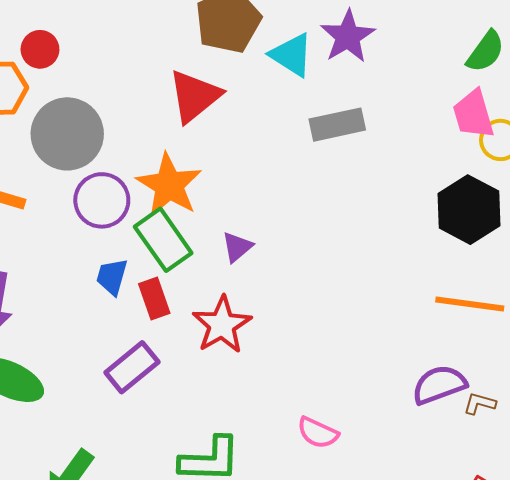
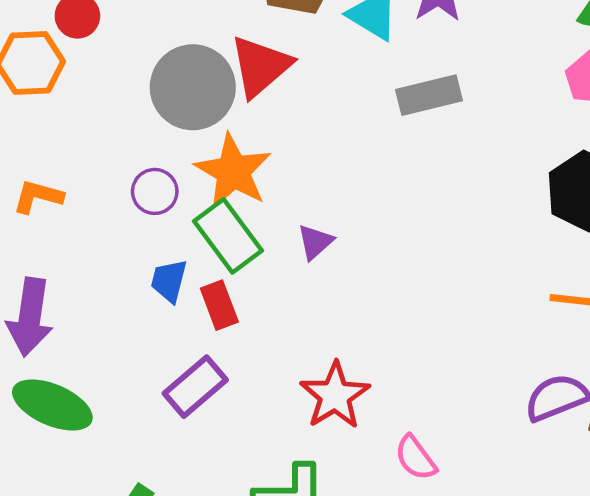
gray circle: (67, 134) -> (193, 87), moved
purple circle: (102, 200) -> (155, 191), size x0.7
red star: (222, 325) -> (335, 396), moved
pink semicircle: (318, 433) -> (416, 458), turned 30

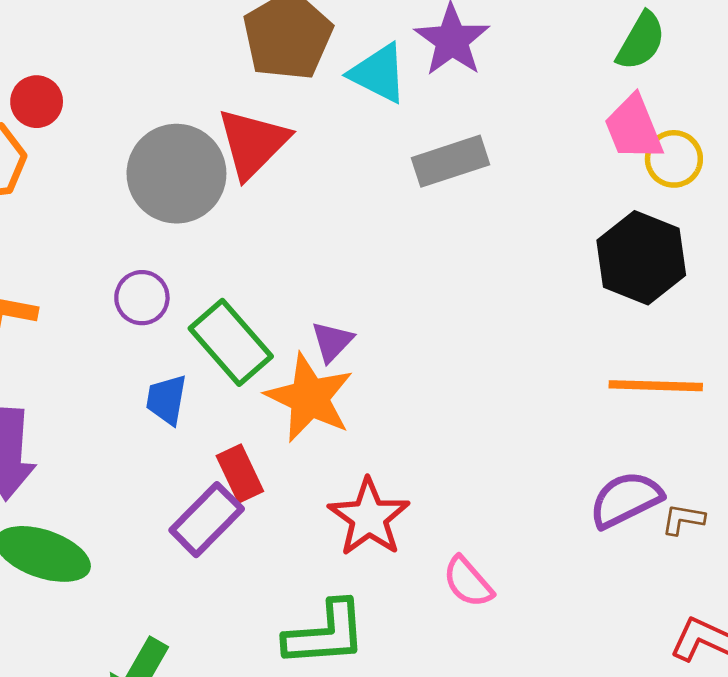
orange star: (233, 171) -> (309, 398), moved
red rectangle: (219, 305) -> (240, 474), moved

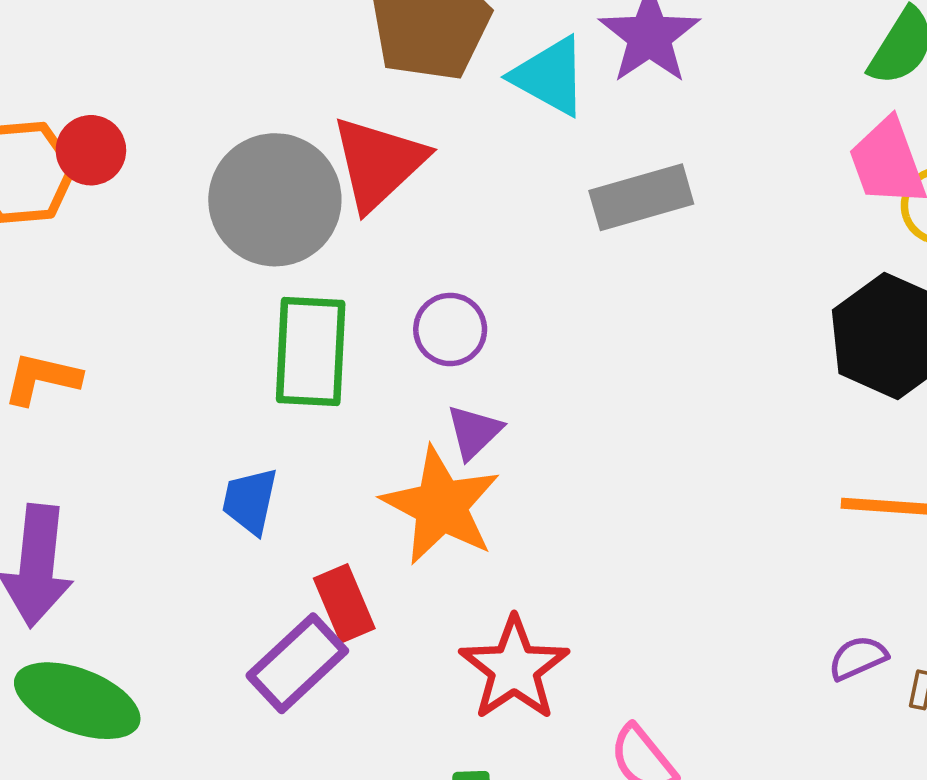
red circle: (37, 102) -> (91, 150), moved
purple circle: (142, 298) -> (450, 329), moved
green rectangle: (231, 342) -> (311, 352), moved, turned 42
purple semicircle: (626, 500) -> (858, 658), size x0.6

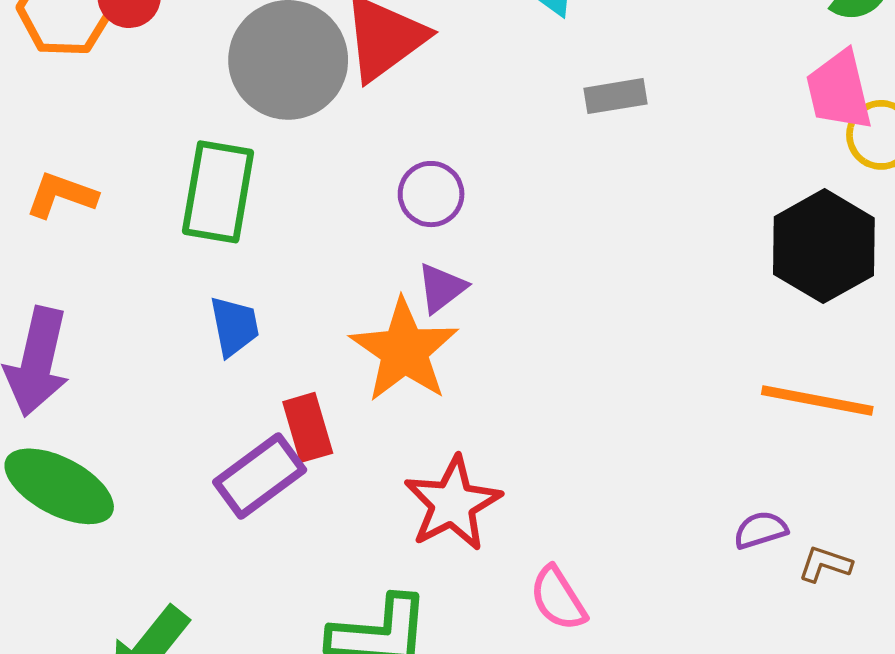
gray rectangle: (641, 197) -> (616, 96), size x0.7
green rectangle: (311, 352) -> (218, 192), moved
blue trapezoid: (250, 501) -> (234, 326), turned 150

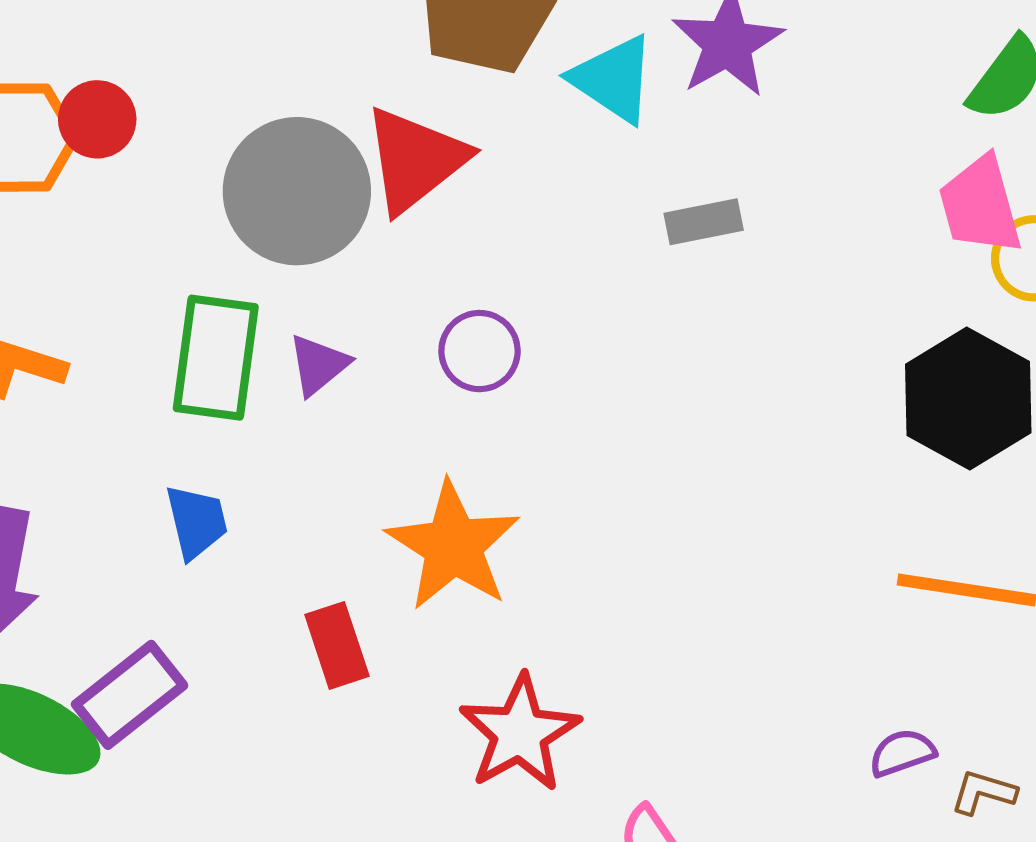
purple triangle: (442, 288) -> (318, 365), moved
blue trapezoid: (234, 326) -> (196, 522), moved
purple rectangle: (260, 476) -> (130, 695), moved

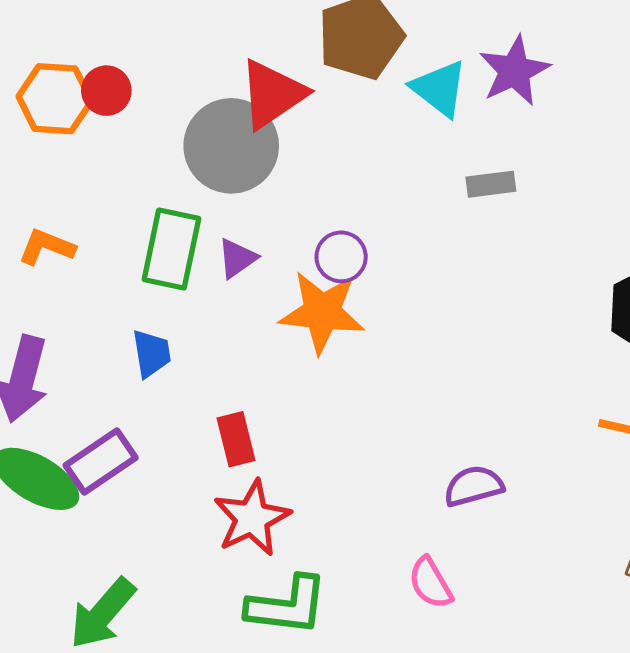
red triangle: (415, 160) -> (272, 94), moved
orange star: (453, 546) -> (322, 312), moved, turned -30
red star: (520, 733) -> (252, 518), moved
purple semicircle: (902, 753) -> (474, 486), moved, size x1.4

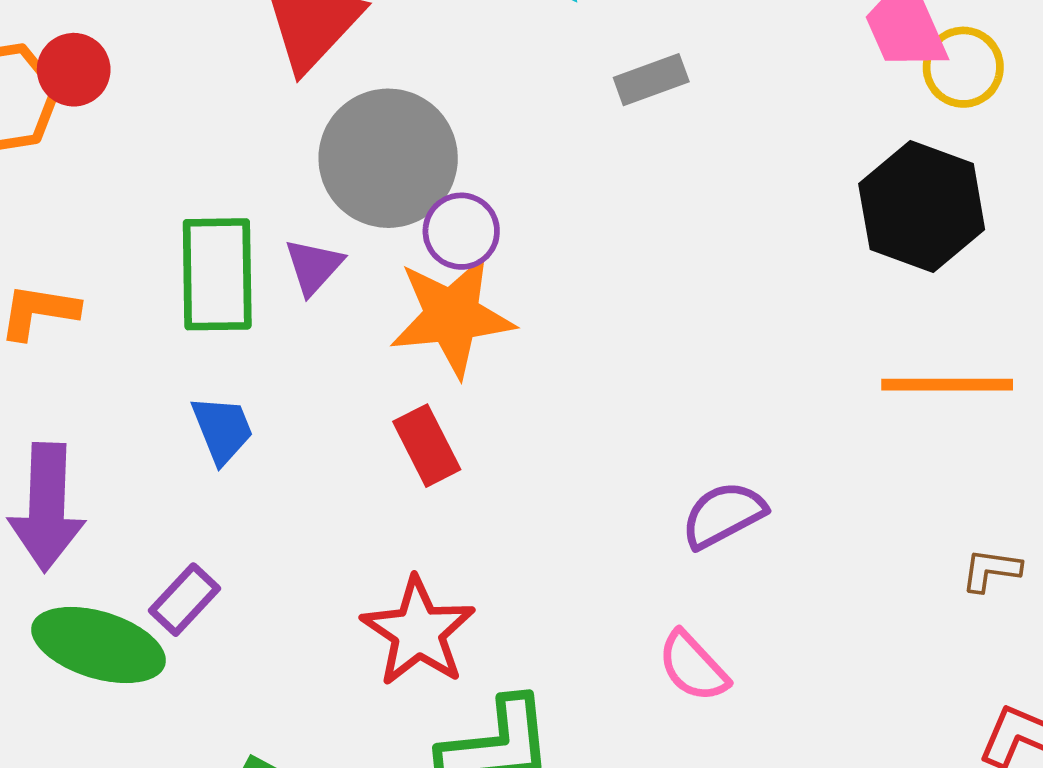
gray circle: (231, 146) -> (388, 158), moved
red rectangle: (236, 439) -> (427, 446), moved
purple rectangle: (101, 461) -> (185, 600), size x0.7

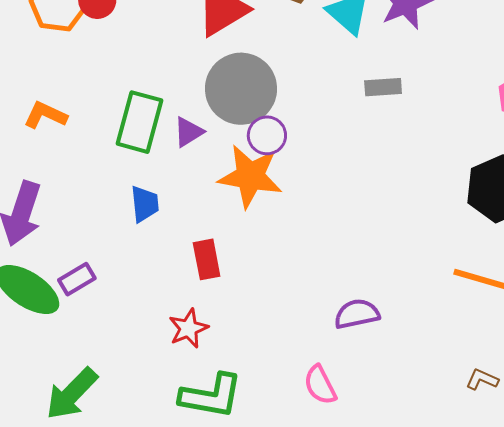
blue trapezoid: (222, 429) -> (145, 204), moved
red rectangle: (427, 446) -> (207, 259), moved
red star: (418, 632) -> (188, 328), size x0.7

